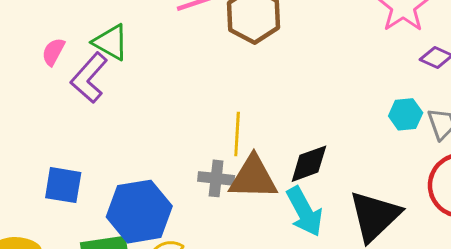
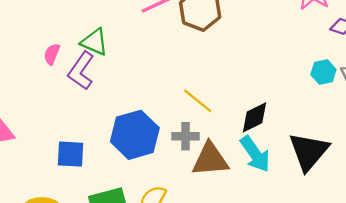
yellow line: (237, 134) -> (198, 101), turned -48
brown triangle: (253, 178) -> (210, 160), moved
blue hexagon: (139, 212) -> (135, 135), moved

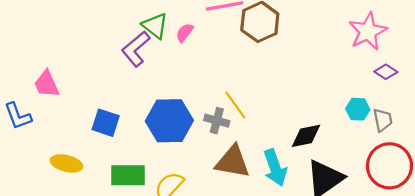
pink semicircle: (52, 54) -> (185, 33), moved
black diamond: (255, 117) -> (306, 136), moved
gray cross: (186, 136) -> (217, 121), moved

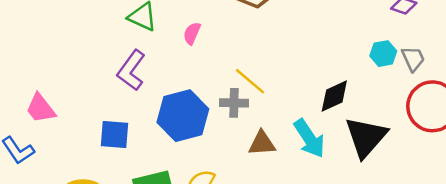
pink semicircle: (185, 33) -> (192, 33), moved
purple L-shape: (136, 49) -> (131, 70), moved
brown triangle: (233, 162) -> (262, 143), size x0.7

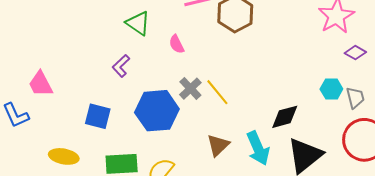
pink semicircle: (192, 33) -> (177, 44), turned -60
purple L-shape: (131, 70) -> (121, 66), size x0.7
gray cross: (234, 103) -> (190, 89), moved, turned 35
brown triangle: (262, 143) -> (218, 145), turned -50

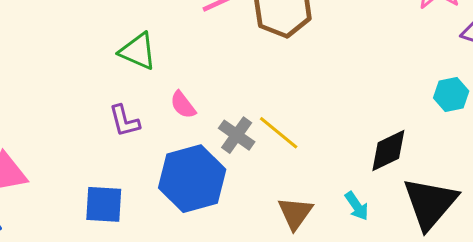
pink semicircle: (177, 44) -> (183, 105), moved
purple L-shape: (121, 66) -> (124, 121), turned -50
cyan arrow: (258, 148) -> (357, 206), size x0.6

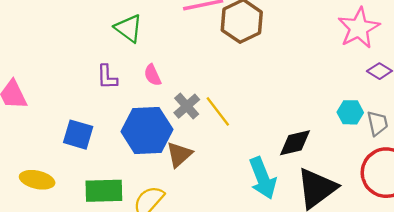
cyan arrow: (357, 206) -> (263, 178), size x1.8
brown triangle: (295, 213) -> (179, 154), moved

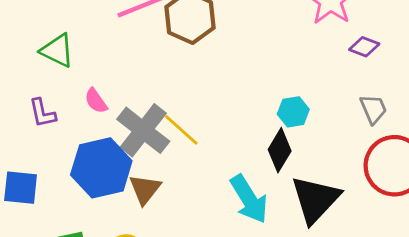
gray cross: (187, 106) -> (143, 130), size x1.6
cyan hexagon: (350, 112) -> (293, 112), moved
black diamond: (295, 143) -> (280, 150), turned -36

